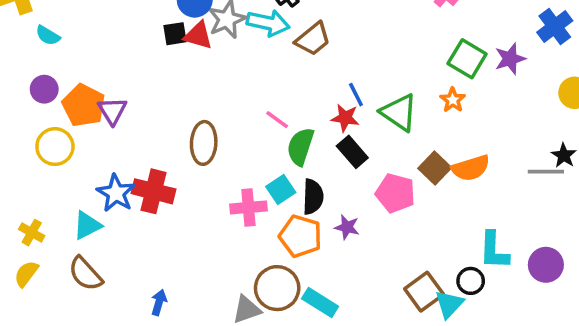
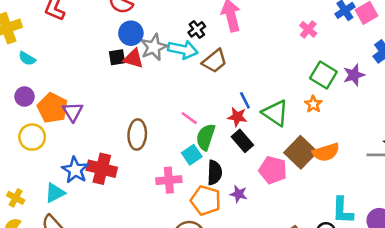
brown square: (435, 168) -> (301, 152), size x1.4
cyan square: (281, 190) -> (192, 155), moved

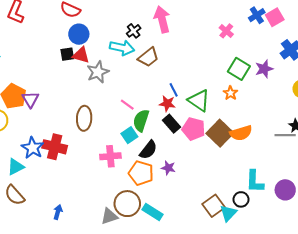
gray star: (154, 47) -> (98, 72), moved
pink pentagon: (273, 170) -> (194, 129), moved
black semicircle: (215, 173) -> (148, 150), turned 36

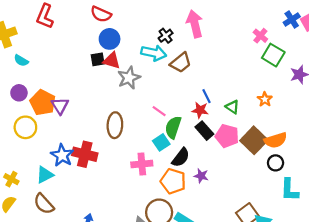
green square: (239, 69) -> (273, 55), moved
green triangle: (199, 100) -> (232, 107), size x0.6
black circle: (241, 199) -> (276, 163), moved

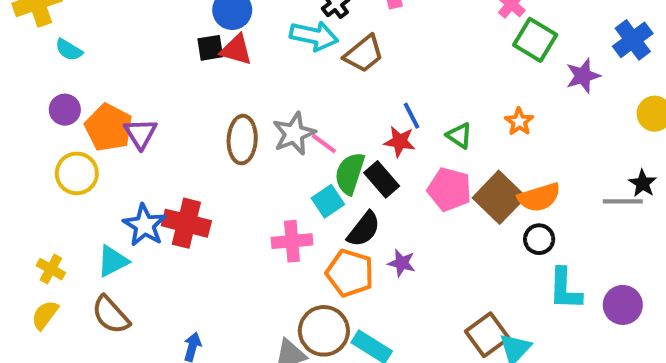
gray star: (129, 78) -> (294, 134), moved
brown ellipse: (115, 125) -> (242, 140), moved
black rectangle: (204, 131) -> (382, 179), moved

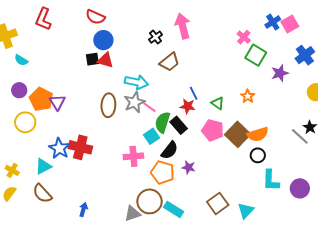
cyan arrow: (314, 36) -> (136, 82), moved
gray line: (623, 201) -> (300, 136), turned 42
brown square: (487, 335) -> (218, 203), moved

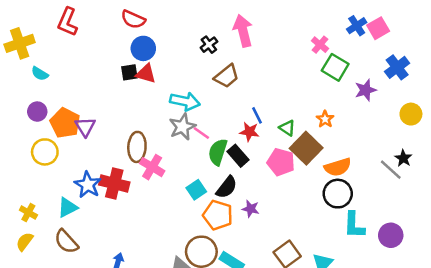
brown ellipse: (108, 105) -> (137, 147), moved
brown square: (238, 134) -> (306, 148), moved
cyan square: (152, 136) -> (196, 190), moved
black circle: (258, 155) -> (338, 194), size x1.5
pink cross: (133, 156) -> (152, 167), moved, turned 36

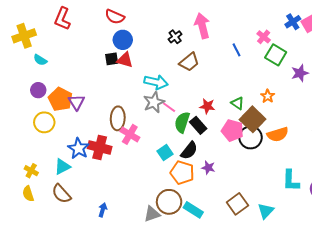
blue line: (257, 115) -> (236, 50), moved
black circle: (338, 194) -> (251, 137), moved
yellow semicircle: (25, 242) -> (28, 194), turned -56

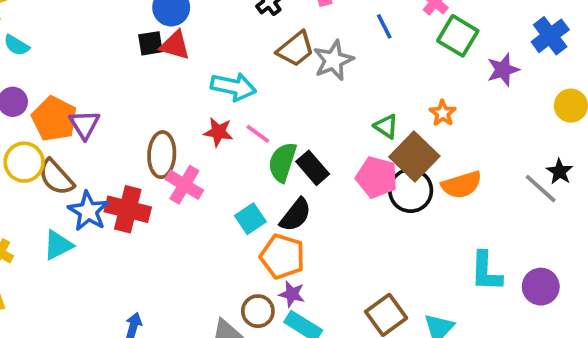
gray star: (154, 102) -> (333, 60), moved
red star: (207, 106) -> (218, 132), moved
purple star: (208, 168) -> (292, 294), moved
brown semicircle: (61, 194) -> (56, 177), moved
brown circle: (169, 202) -> (258, 311), size x0.7

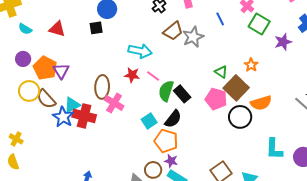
red triangle: (175, 45) -> (57, 29), moved
black circle: (411, 190) -> (240, 117), moved
cyan triangle: (58, 245) -> (72, 105), moved

